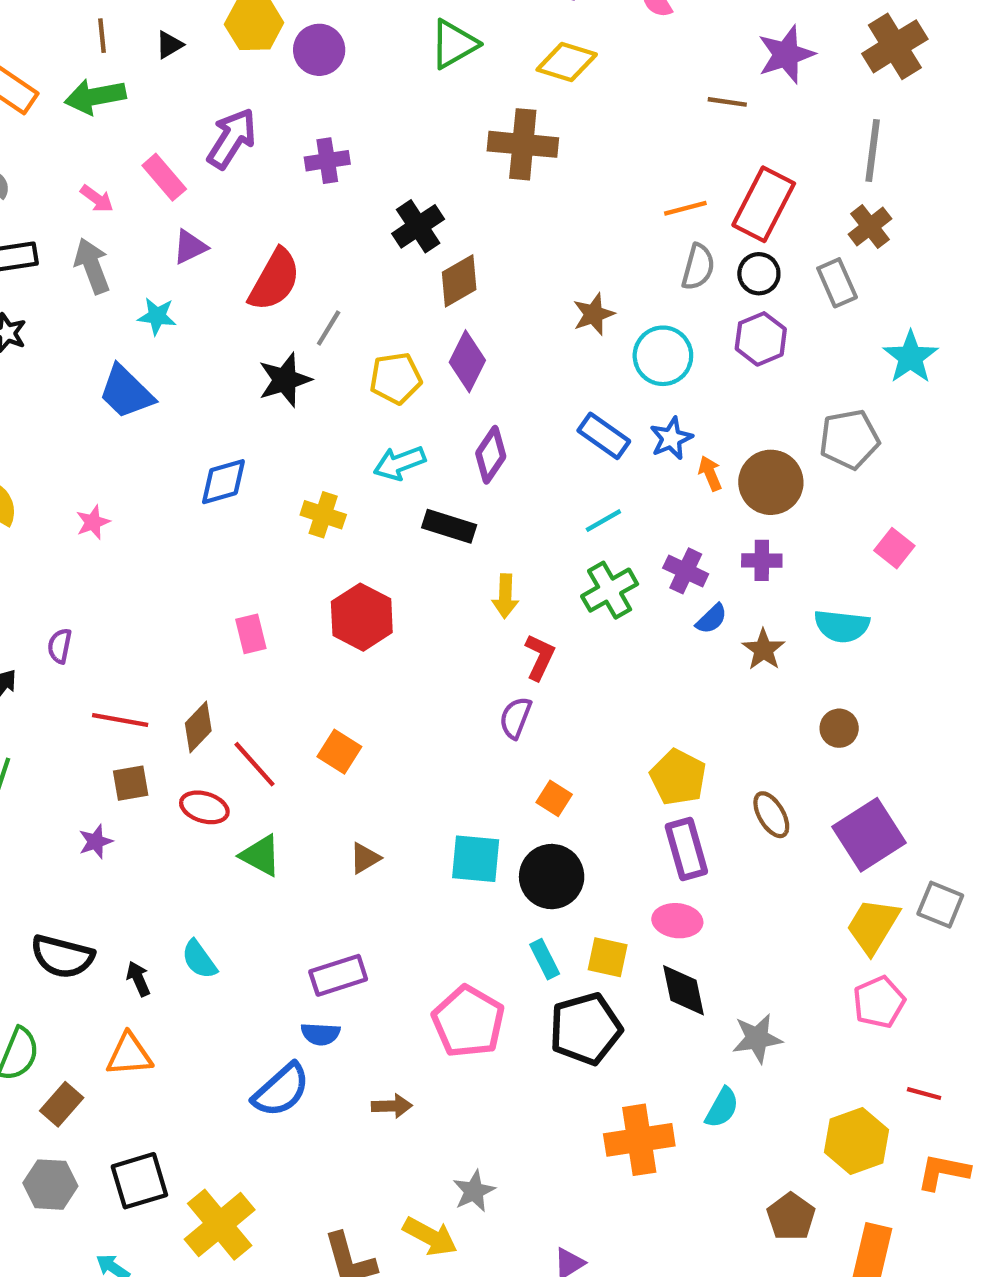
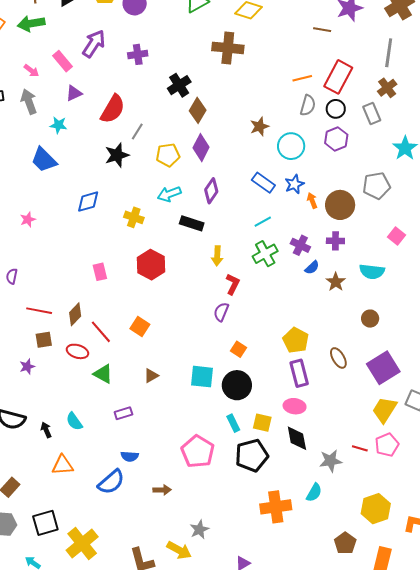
brown diamond: (459, 281) -> (198, 110), turned -30
purple rectangle: (338, 975) -> (123, 413), moved, size x0.7
orange triangle: (129, 1055) -> (62, 465), moved
red line: (924, 1094) -> (360, 448), moved

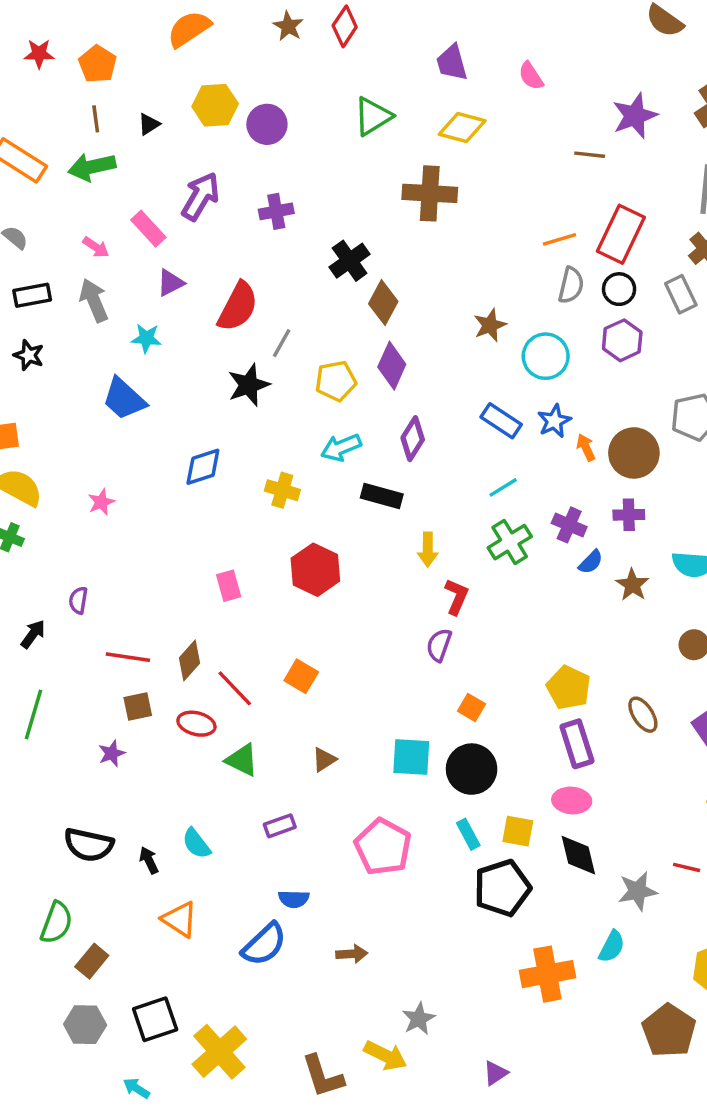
pink pentagon: (198, 452) -> (383, 847), moved
orange triangle: (62, 465) -> (180, 919), turned 40
brown pentagon: (345, 543) -> (669, 1031), size x1.4

